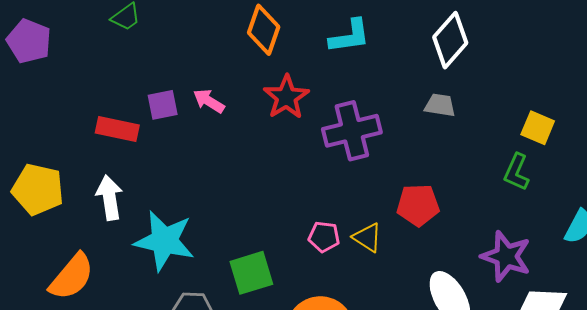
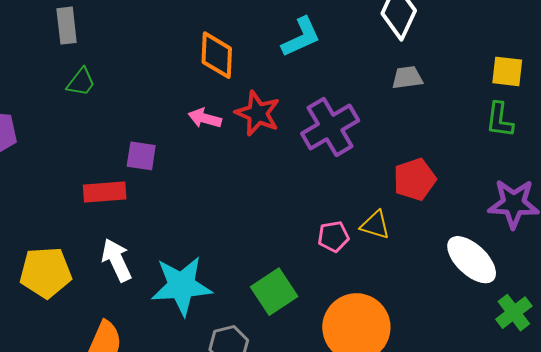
pink arrow: (209, 101) -> (205, 118), moved
purple square: (163, 105) -> (141, 156), turned 36

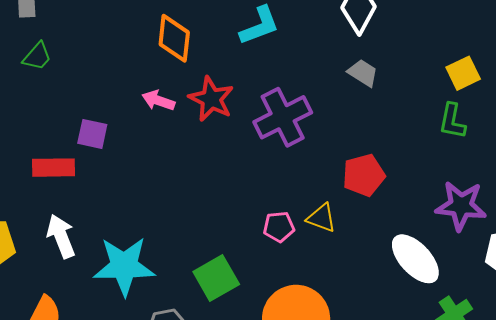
yellow square: (507, 71) -> (463, 73), turned -36
gray trapezoid: (407, 78) -> (363, 73), turned 36

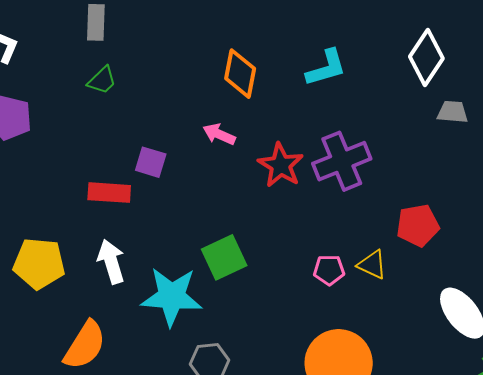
gray trapezoid: (363, 73) -> (453, 112), moved, turned -32
red star: (211, 99) -> (281, 165), moved
green square: (216, 278) -> (224, 257), moved

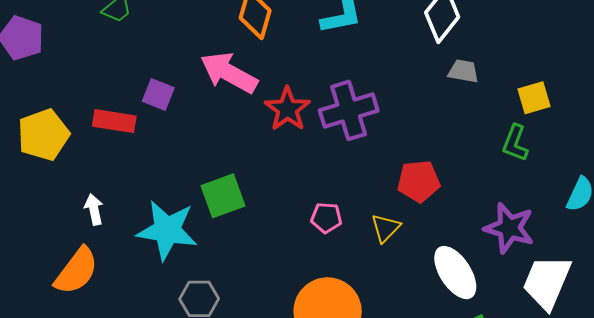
pink arrow: (219, 134) -> (229, 73), size x1.8
white arrow: (111, 262) -> (94, 209), moved, size x0.7
yellow pentagon: (39, 263) -> (43, 135), moved, turned -30
yellow triangle: (372, 265) -> (386, 228), moved, turned 44

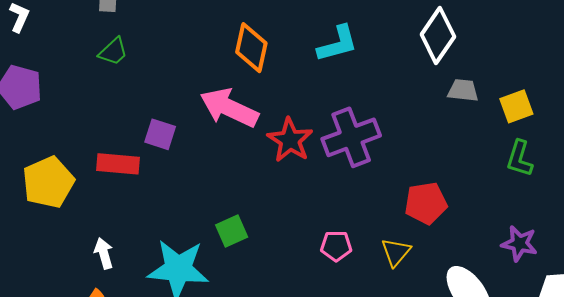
yellow square: (534, 98) -> (516, 106), moved
green square: (223, 196) -> (232, 231), size x0.7
purple star: (509, 228) -> (519, 244), size x0.7

